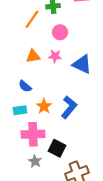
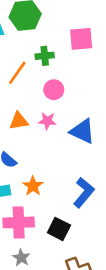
blue L-shape: (69, 107) -> (84, 193), moved
black square: (57, 148) -> (59, 229), moved

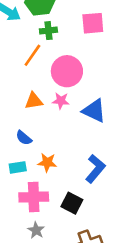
green cross: (45, 56) -> (48, 31), moved
pink circle: (54, 90) -> (67, 71), size x1.6
orange star: (33, 186) -> (47, 162), turned -30

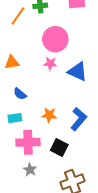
orange line: (32, 55) -> (18, 16), moved
orange triangle: (34, 101) -> (12, 62), moved
orange star: (47, 162) -> (49, 115), moved

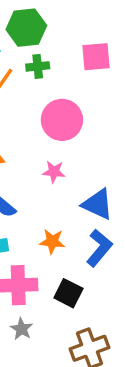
pink star: (50, 63) -> (54, 172), moved
blue triangle: (78, 72) -> (98, 204), moved

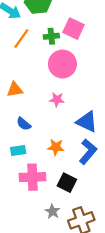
pink square: (96, 57) -> (74, 29), moved, turned 30
green cross: (38, 66) -> (51, 36), moved
gray star: (21, 329) -> (52, 211), moved

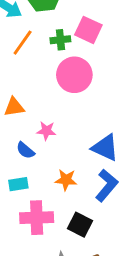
pink star: (57, 99) -> (46, 131), moved

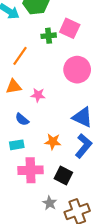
orange line: (23, 43) -> (20, 56), moved
pink circle: (74, 75) -> (77, 70), moved
pink star: (46, 131) -> (38, 95), moved

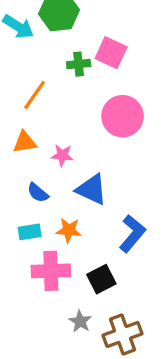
blue triangle: (82, 117) -> (92, 189), moved
orange star: (53, 142) -> (69, 230), moved
black square: (63, 175) -> (101, 279), turned 36

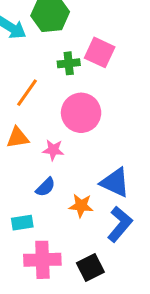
pink circle: (123, 116) -> (81, 113), moved
blue triangle: (92, 189) -> (115, 182), moved
blue semicircle: (38, 193) -> (45, 187), moved, turned -85
orange star: (69, 230) -> (81, 206), moved

